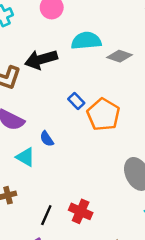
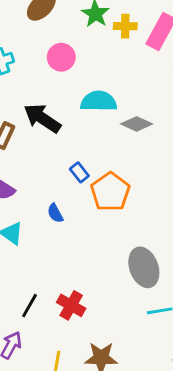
black arrow: (41, 59) -> (42, 118), turned 44
blue semicircle: (47, 139) -> (55, 213), moved

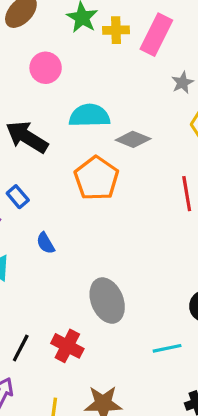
blue rectangle: (79, 172) -> (18, 197), moved
orange pentagon: (110, 192) -> (96, 178), moved
gray ellipse: (144, 267) -> (107, 301), moved

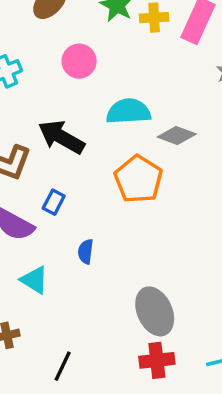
blue rectangle: (18, 197) -> (54, 202), turned 70
blue semicircle: (45, 243) -> (86, 251), turned 40
red cross: (67, 346) -> (157, 360), moved, turned -32

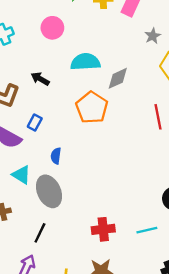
gray diamond: (177, 136) -> (118, 78), turned -45
black arrow: (61, 137) -> (40, 79), size x0.6
gray ellipse: (155, 311) -> (49, 191), moved

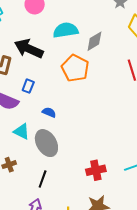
black arrow: (40, 79) -> (29, 49), size x1.8
blue semicircle: (56, 156) -> (49, 112), turned 112

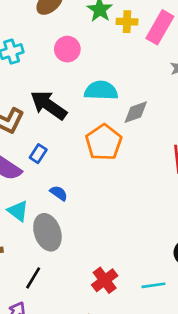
red cross: (96, 170) -> (105, 280), turned -36

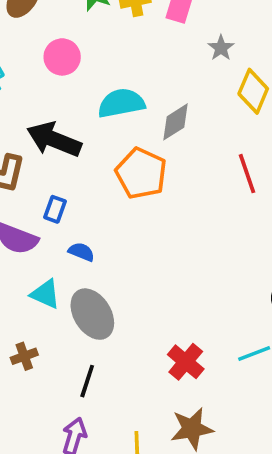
blue semicircle: (59, 193) -> (81, 252), moved

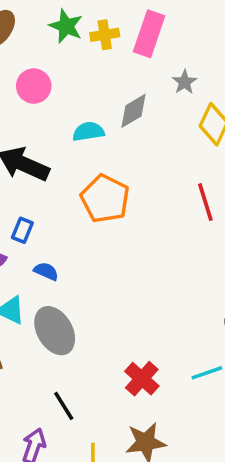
cyan semicircle: (121, 103) -> (88, 132), size x0.7
gray diamond: (176, 122) -> (133, 111), moved
black line: (87, 381) -> (64, 406), moved, turned -52

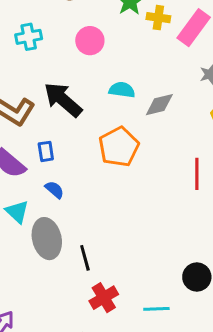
gray diamond: (133, 111) -> (159, 105), moved
blue rectangle: (22, 230) -> (46, 151), turned -48
black line: (64, 406) -> (85, 258), moved

